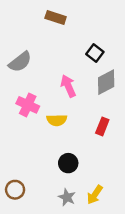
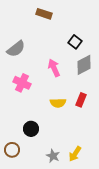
yellow semicircle: (57, 120) -> (58, 103), moved
black circle: (68, 163) -> (31, 129), moved

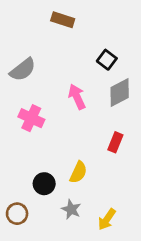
yellow semicircle: (58, 103) -> (78, 172), moved, turned -63
gray star: (53, 156) -> (71, 209), moved

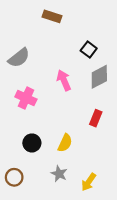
black circle: (44, 184) -> (32, 143), moved

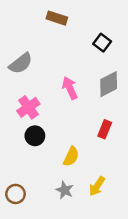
black square: (89, 50) -> (102, 43), moved
pink cross: (26, 98) -> (28, 107), turned 30
black circle: (32, 143) -> (35, 136), moved
yellow arrow: (89, 182) -> (97, 186), moved

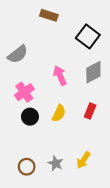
black square: (102, 43) -> (88, 36), size x1.5
yellow semicircle: (71, 156) -> (59, 113), moved
brown circle: (16, 194) -> (27, 167), moved

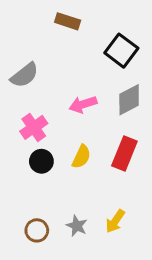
pink arrow: (60, 75) -> (83, 104), turned -84
red rectangle: (90, 111) -> (124, 154), size x1.5

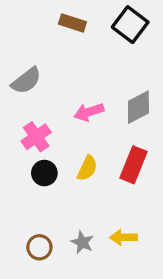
black square: (121, 51) -> (130, 25), moved
yellow arrow: (115, 221) -> (124, 237), turned 55

